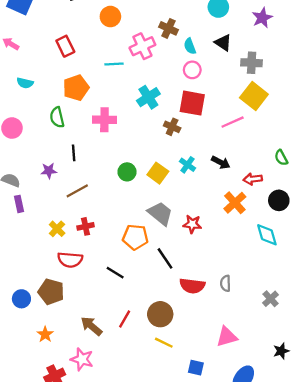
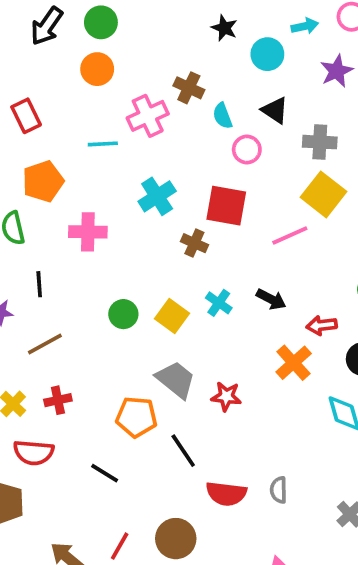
pink circle: (192, 70) -> (247, 150), moved

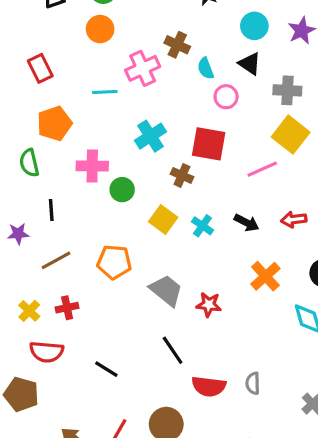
cyan circle: (267, 54) -> (254, 26), moved
green circle: (123, 314) -> (122, 190), moved
yellow square: (172, 316) -> (163, 220), moved
red arrow: (322, 325) -> (294, 220), moved
orange pentagon: (136, 417) -> (114, 262), moved

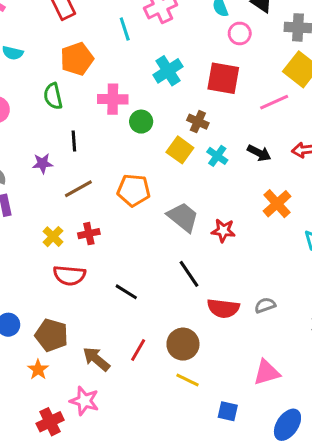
cyan line: (105, 92) -> (125, 29), turned 75
brown cross: (182, 175) -> (198, 122), moved
gray semicircle: (253, 383) -> (265, 305), turned 72
brown pentagon: (21, 394) -> (52, 335), moved

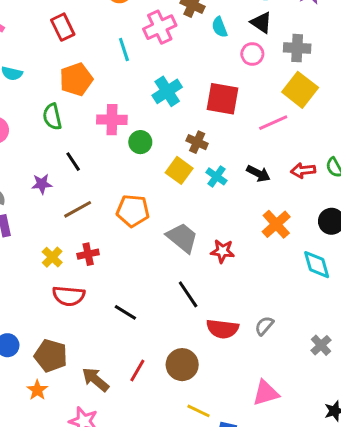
pink circle: (240, 33) -> (252, 54), moved
black line: (74, 141) -> (73, 162), turned -30
gray semicircle: (265, 305) -> (264, 326), turned -30
yellow line: (187, 380) -> (199, 411), moved

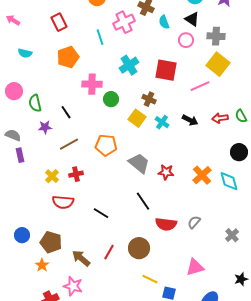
green semicircle: (52, 117) -> (35, 103), moved
orange cross: (276, 224) -> (202, 175), moved

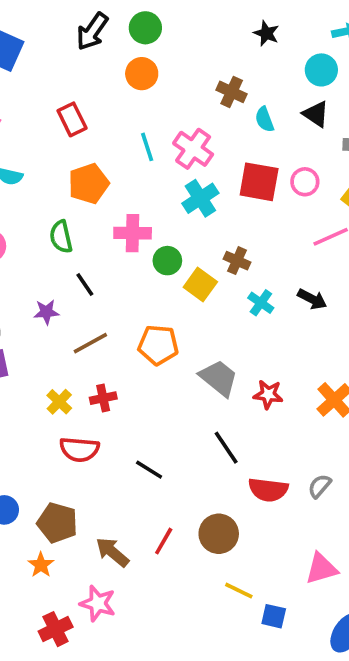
pink cross: (124, 22) -> (193, 149), moved, turned -30
pink circle: (186, 40) -> (305, 182), moved
red square: (166, 70) -> (259, 182), moved
green semicircle: (35, 103) -> (61, 237), moved
yellow square: (137, 118) -> (200, 284), moved

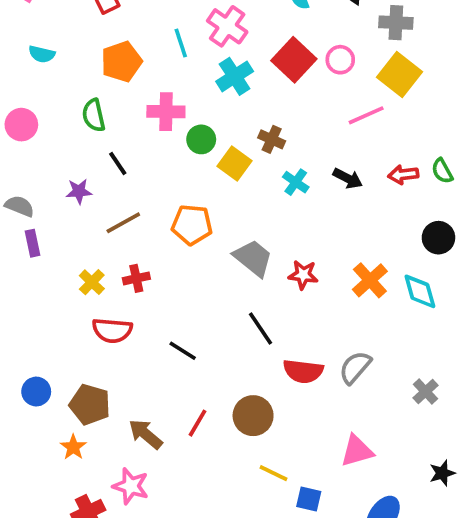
cyan line: (147, 147) -> (181, 43), moved
red square: (259, 182) -> (294, 60), turned 33
gray semicircle: (320, 486) -> (355, 367), size x1.4

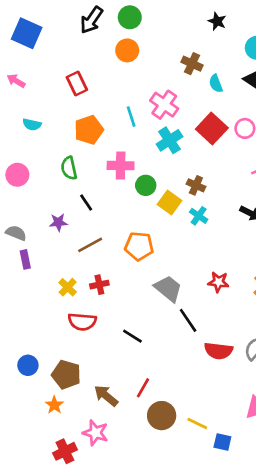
cyan cross: (296, 182) -> (199, 216), moved
gray trapezoid: (253, 258) -> (168, 289), moved
brown circle: (253, 416) -> (162, 416), moved

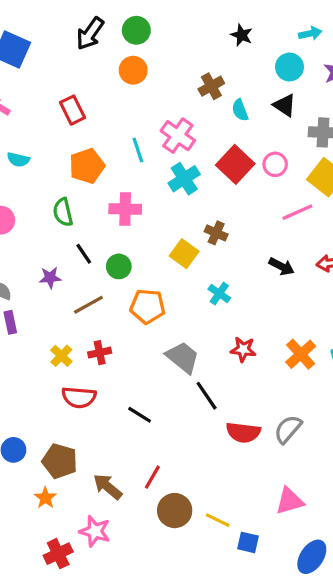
brown cross: (192, 64) -> (211, 86), turned 36
green circle: (146, 185) -> (119, 266), moved
cyan cross: (199, 216) -> (219, 294), moved

